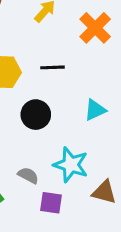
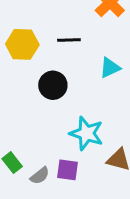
cyan triangle: (95, 110) -> (110, 68), moved
gray semicircle: (28, 175) -> (40, 176), moved, turned 114

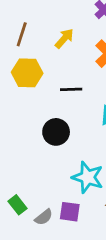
yellow hexagon: (22, 44) -> (27, 73), moved

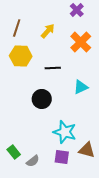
purple square: (70, 212) -> (62, 157), moved

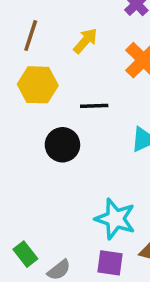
black circle: (42, 99) -> (62, 145), moved

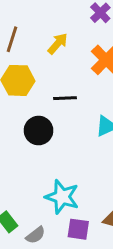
cyan star: (115, 219) -> (62, 197), moved

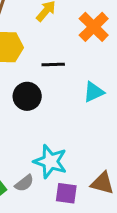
gray semicircle: (36, 235) -> (24, 183), moved

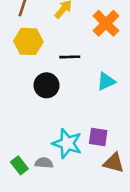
gray semicircle: (24, 183) -> (44, 163), turned -138
purple square: (66, 193) -> (98, 137), moved

